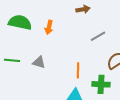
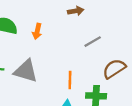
gray triangle: (39, 62) -> (26, 71), size x1.6

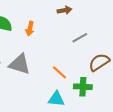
orange line: (70, 80) -> (59, 72), turned -49

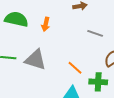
gray line: (80, 38) -> (95, 33), turned 49

